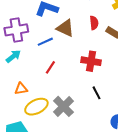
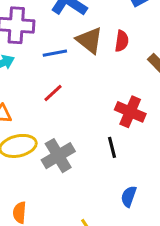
red semicircle: (94, 23) -> (122, 41), moved
red cross: (91, 61) -> (130, 112), moved

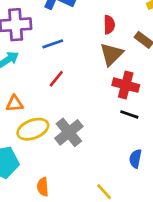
brown triangle: (89, 40) -> (111, 54), moved, turned 45
black line: (112, 147) -> (129, 114), moved, turned -48

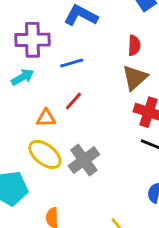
orange triangle: (15, 104) -> (46, 118), moved
yellow ellipse: (33, 129) -> (45, 154), turned 56

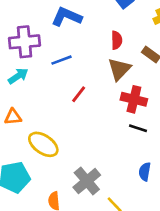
red line: (73, 101) -> (79, 94), moved
orange triangle: (46, 118) -> (13, 117), moved
gray cross: (84, 160) -> (87, 181), moved

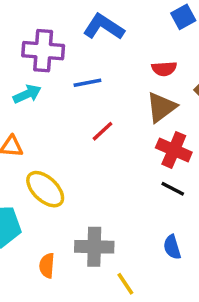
red semicircle: (117, 40) -> (164, 69), turned 78
blue semicircle: (145, 172) -> (172, 247), turned -36
gray cross: (87, 181) -> (94, 247), turned 32

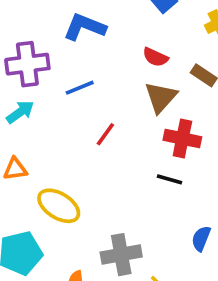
red semicircle: (164, 69) -> (155, 57), turned 40
black line: (173, 189) -> (169, 179), moved
blue semicircle: (172, 247) -> (201, 239), turned 50

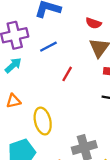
yellow ellipse: (59, 206) -> (43, 121), turned 50

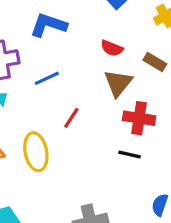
yellow ellipse: (43, 121) -> (36, 152), moved

